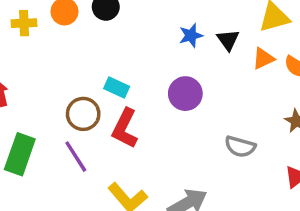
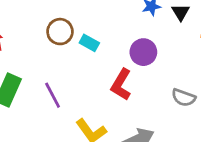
brown circle: (83, 114) -> (60, 32), moved
red L-shape: (125, 128) -> (121, 85), moved

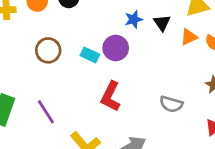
cyan rectangle: (89, 43) -> (90, 55), moved
purple circle: (143, 52) -> (116, 48), moved

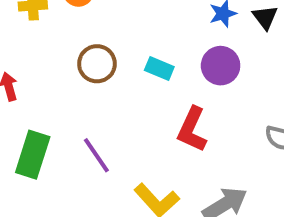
purple circle: (116, 48) -> (221, 66), moved

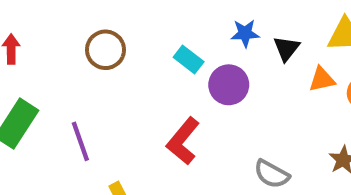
cyan rectangle: (159, 69) -> (189, 60), moved

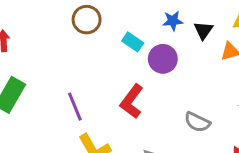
brown circle: (106, 50) -> (87, 20), moved
purple line: (80, 141) -> (75, 107), moved

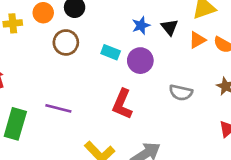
purple line: (75, 107) -> (58, 108), moved, turned -40
gray semicircle: (197, 122) -> (181, 93), moved

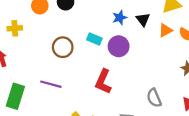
yellow cross: (13, 23) -> (15, 28), moved
brown circle: (66, 42) -> (63, 47), moved
gray semicircle: (181, 93) -> (154, 98), moved, turned 54

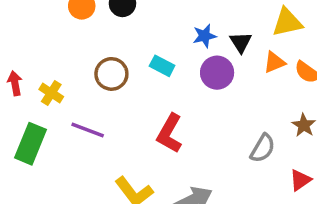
yellow cross: (15, 28) -> (51, 93), moved, turned 32
purple circle: (119, 46) -> (217, 73), moved
gray semicircle: (154, 98) -> (263, 148), moved, turned -132

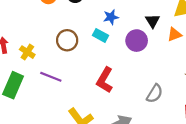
blue star: (205, 36) -> (111, 17), moved
gray semicircle: (263, 148) -> (155, 94), moved

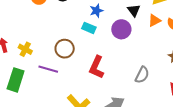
brown circle: (67, 40) -> (65, 49), moved

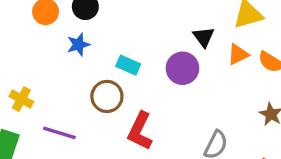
blue star: (96, 11) -> (78, 45), moved
brown circle: (65, 49) -> (107, 96), moved

